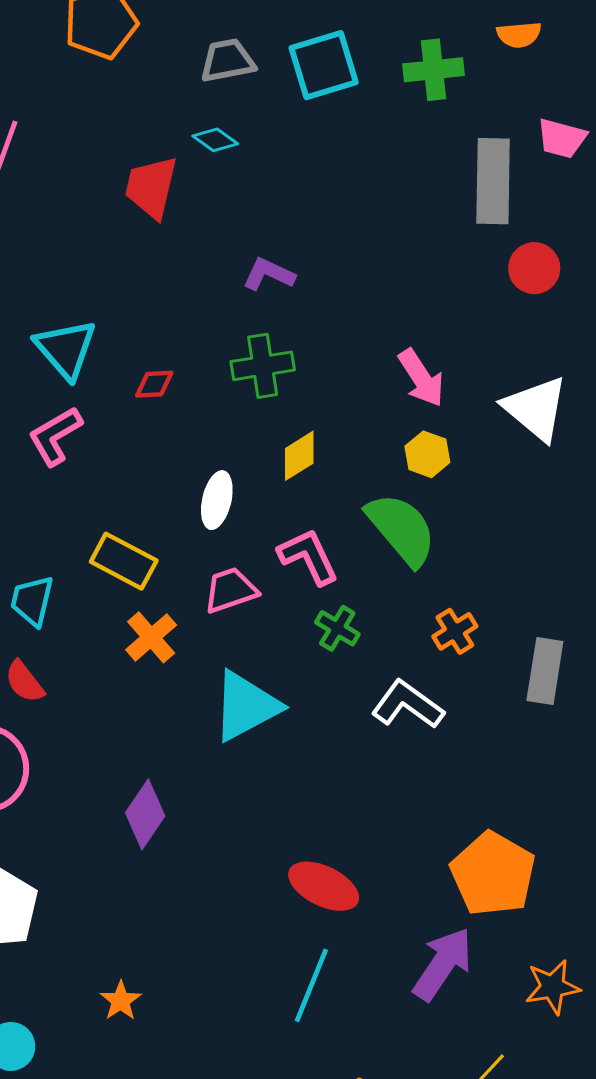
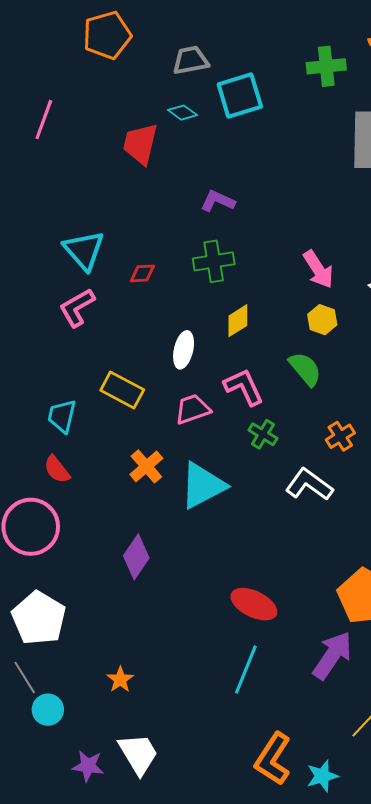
cyan square: (324, 65) -> (240, 95), moved
green semicircle: (401, 529) -> (305, 369), size x0.7
orange cross: (151, 637) -> (146, 466), moved

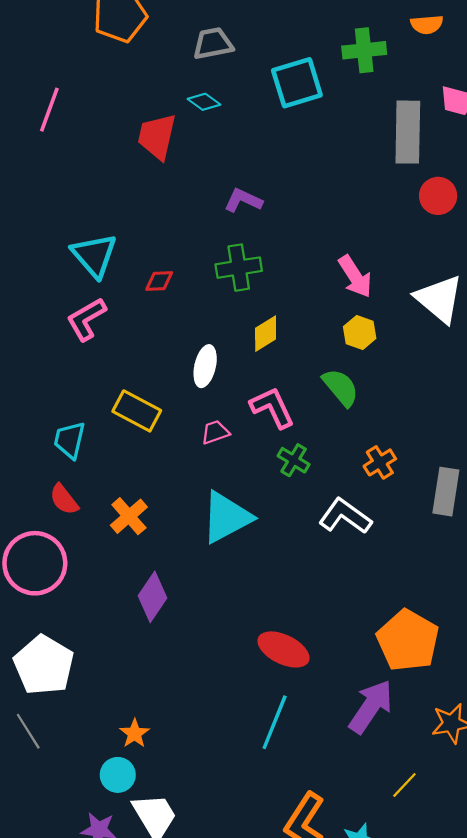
cyan square: (240, 95) -> (297, 83), moved
pink trapezoid: (193, 409) -> (215, 432), size x0.7
orange cross: (146, 466) -> (129, 516), moved
cyan circle: (48, 710) -> (118, 775), moved

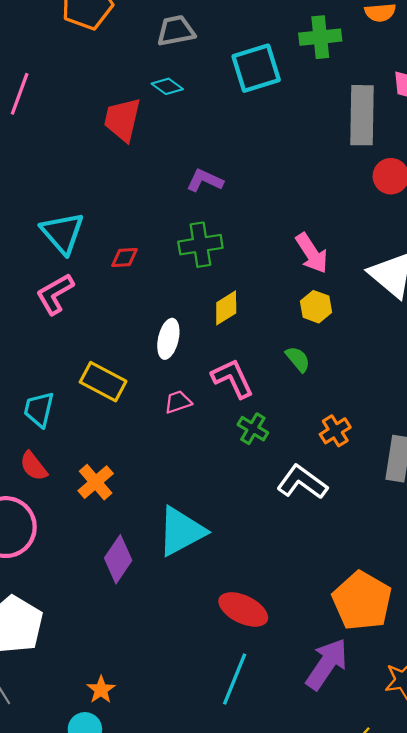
green semicircle: (341, 387) -> (298, 359), size x0.7
cyan triangle: (226, 517) -> (181, 531), moved

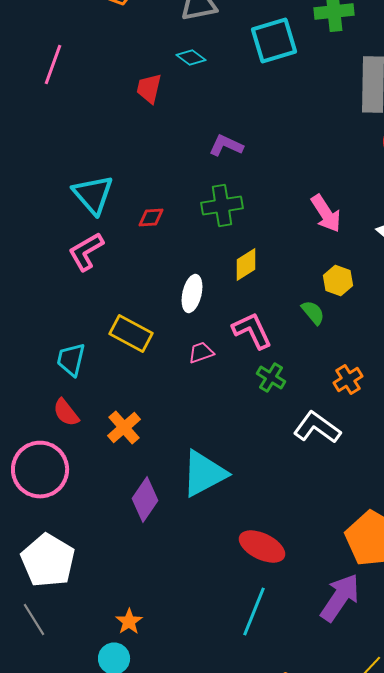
red trapezoid: (122, 119) -> (149, 88), size x0.7
yellow hexagon: (316, 307) -> (338, 280), moved

